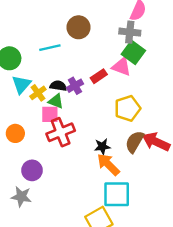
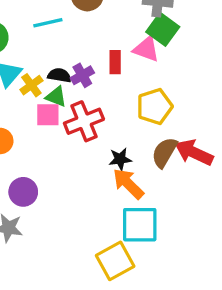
red rectangle: (99, 76) -> (115, 62), turned -56
red cross: (61, 132) -> (84, 121), moved

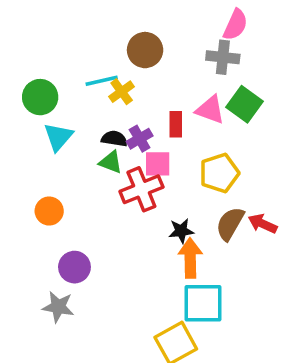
green square: (163, 29) -> (245, 104), moved
yellow cross: (31, 85) -> (122, 92), moved
pink square: (48, 115) -> (158, 164), moved
red arrow: (194, 152) -> (263, 224), size x0.7
orange arrow: (128, 184) -> (190, 258), turned 44

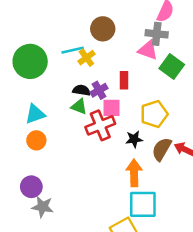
green circle: (40, 97) -> (30, 61), size x1.4
pink triangle: (210, 110) -> (148, 50), moved
cyan triangle: (58, 137) -> (35, 114), moved, turned 30
black star: (181, 231) -> (134, 139), moved
purple circle: (74, 267) -> (31, 187), moved

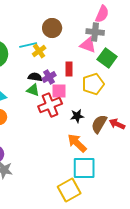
yellow pentagon: (154, 114) -> (93, 84), moved
orange arrow: (134, 173) -> (77, 143), turned -45

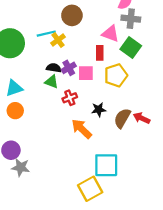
gray cross: (95, 32) -> (131, 19), moved
red rectangle: (69, 69) -> (100, 53), moved
pink square: (59, 91) -> (86, 73), moved
red cross: (50, 105) -> (70, 98), size x0.6
orange arrow: (77, 143) -> (82, 129), moved

